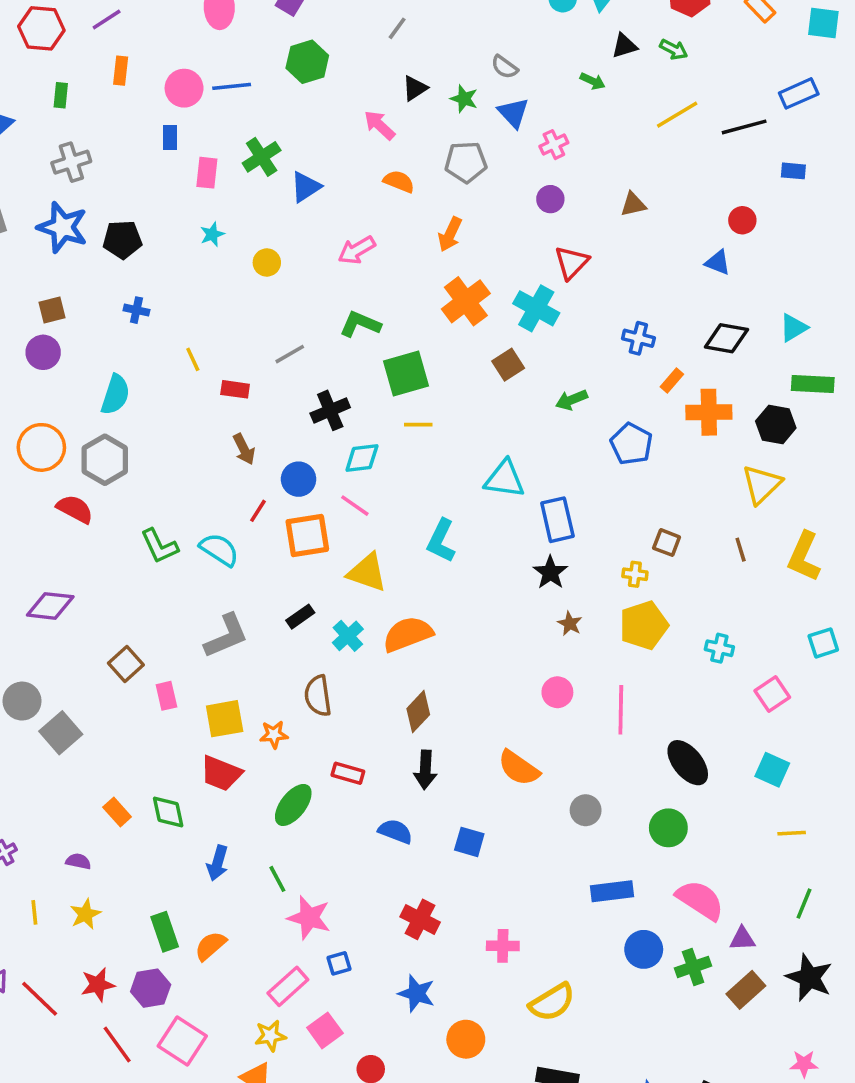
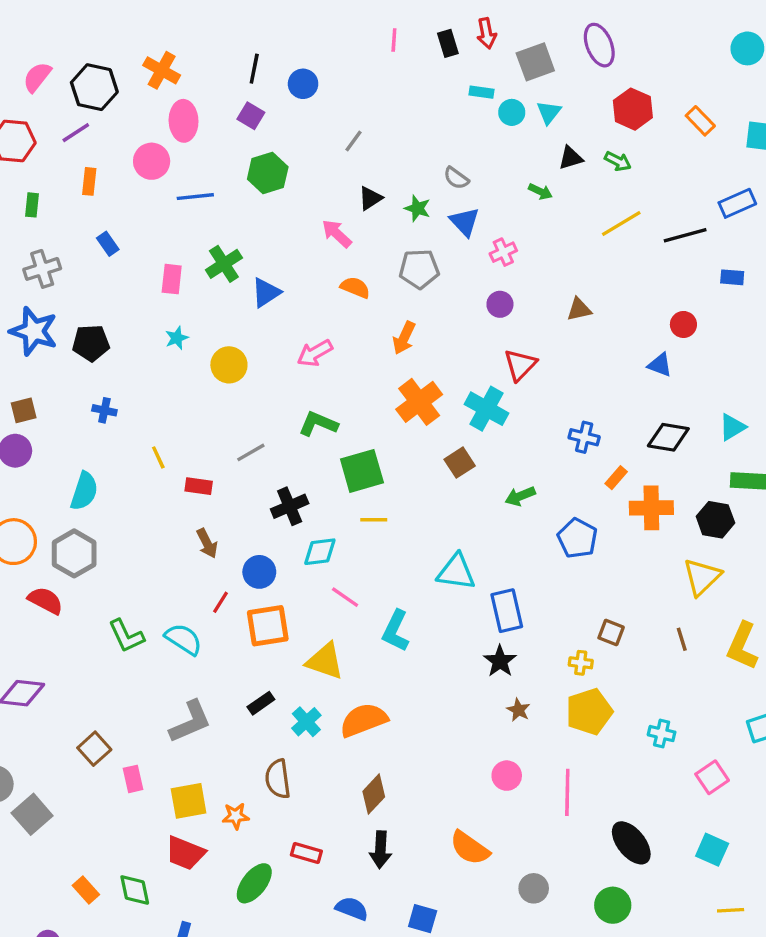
pink circle: (184, 88) -> (152, 161), moved
blue rectangle: (170, 137) -> (108, 244), moved, turned -35
yellow circle: (267, 263) -> (229, 365), size x1.4
pink line: (355, 506) -> (345, 597), moved

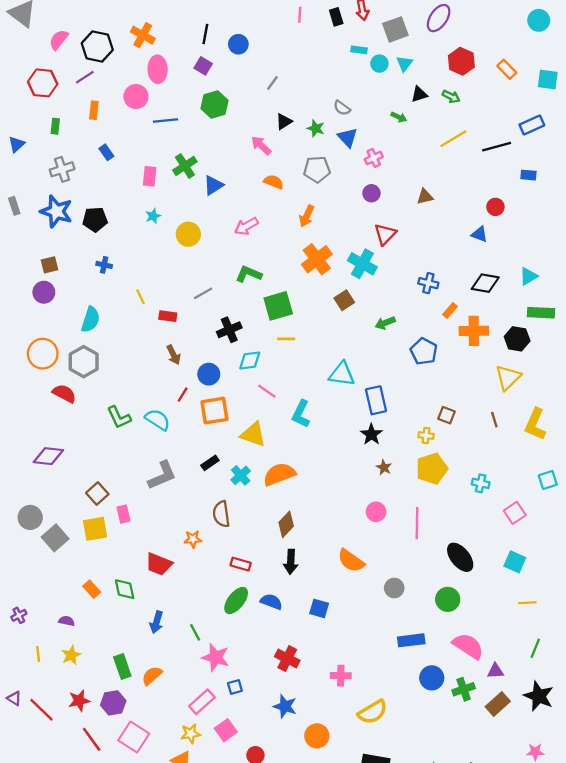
purple ellipse: (599, 45) -> (439, 18), turned 56
yellow square: (189, 801) -> (95, 529), moved
green ellipse: (254, 883) -> (236, 601), moved

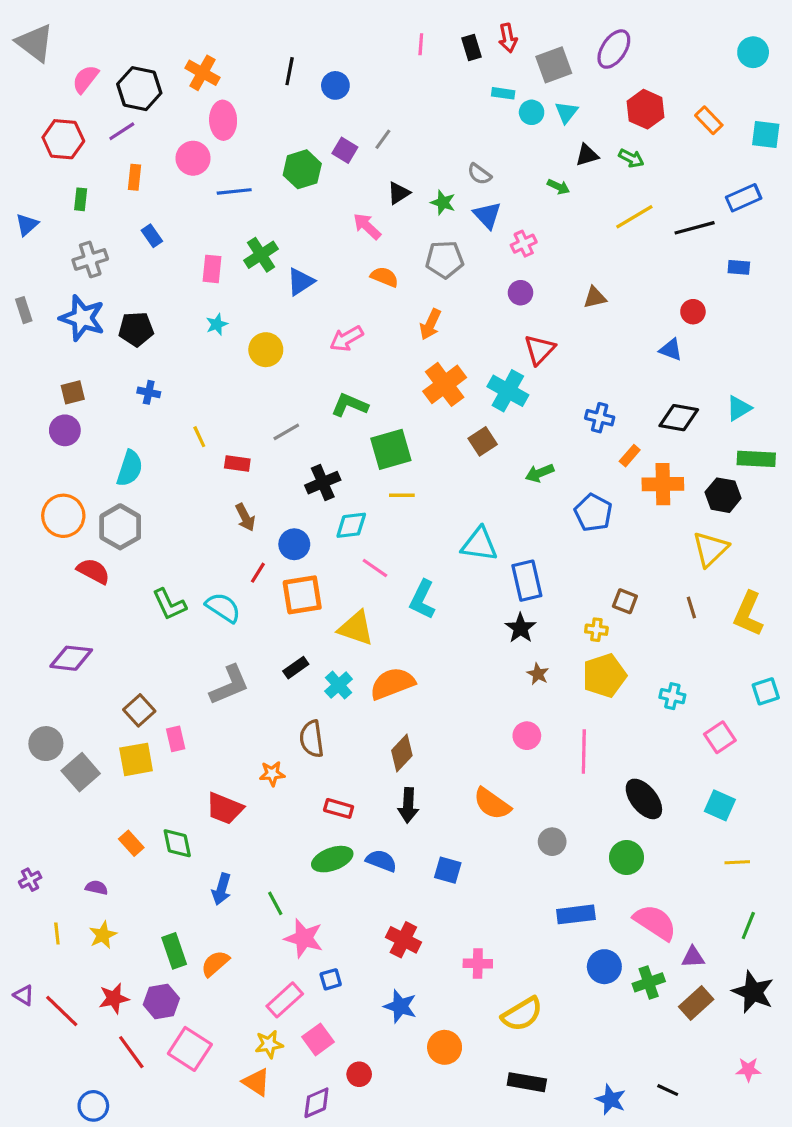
purple square: (203, 66) -> (345, 150), moved
green ellipse: (236, 601) -> (332, 859), turned 32

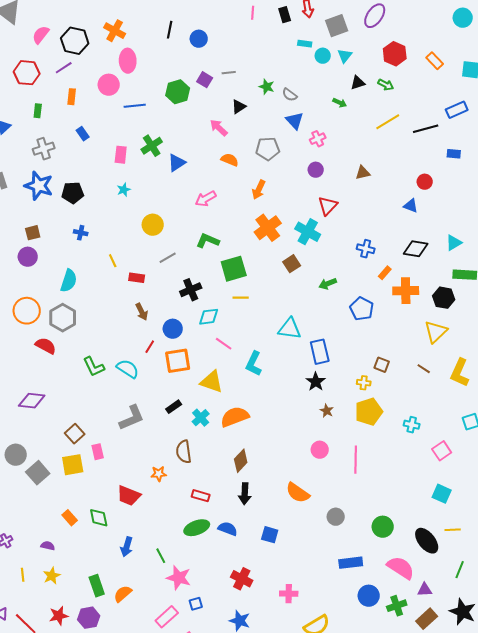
gray line: (383, 139) -> (229, 73), turned 48
green star: (443, 203) -> (267, 87), moved
yellow circle: (266, 350) -> (153, 225), moved
brown line: (691, 608) -> (424, 369), turned -40
black ellipse: (644, 799) -> (427, 541), moved

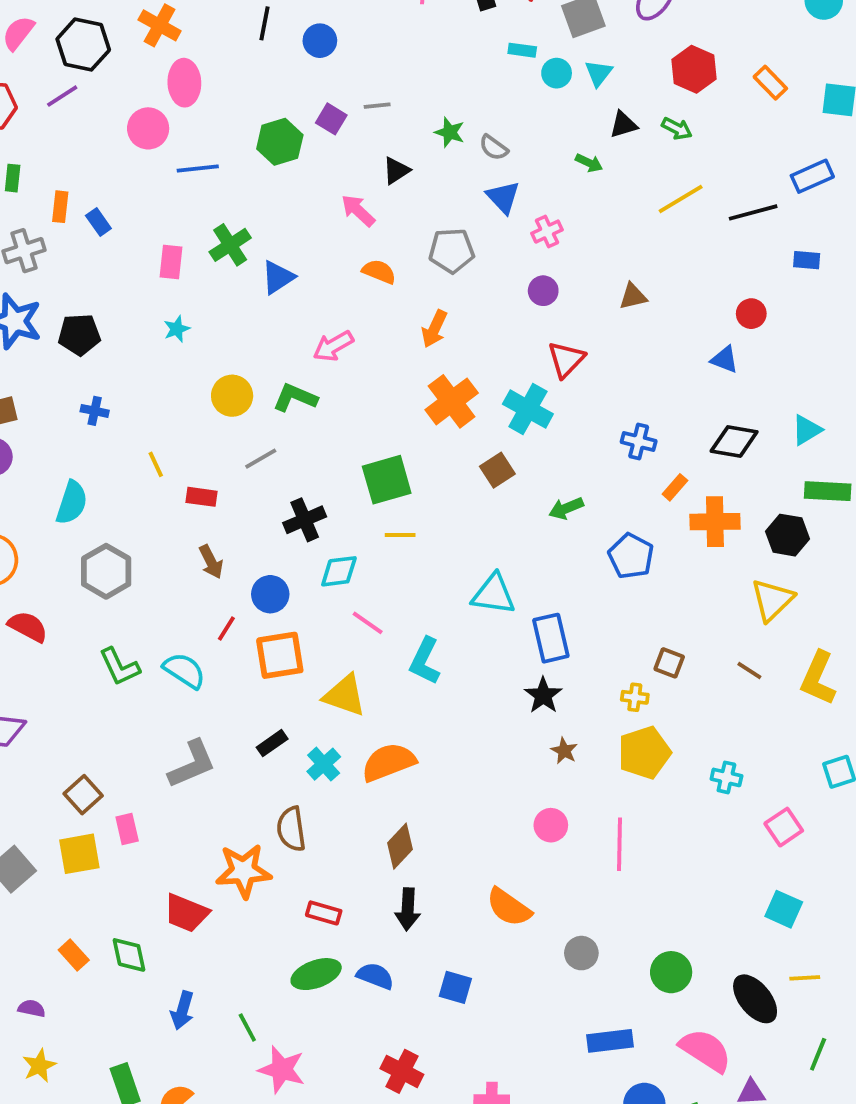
orange rectangle: (72, 97) -> (60, 207), moved
green L-shape: (208, 241) -> (295, 398), moved
gray hexagon: (63, 318) -> (106, 571), moved
orange star: (159, 474) -> (244, 871), size x1.8

